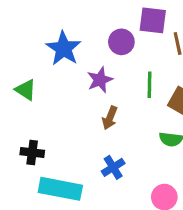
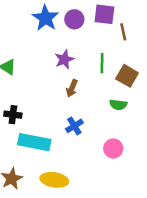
purple circle: (121, 42) -> (74, 19), moved
blue star: (64, 48) -> (46, 18), moved

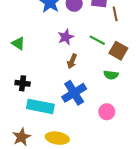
green line: (102, 63) -> (97, 40), turned -63
blue cross: (74, 126) -> (74, 93), size x1.6

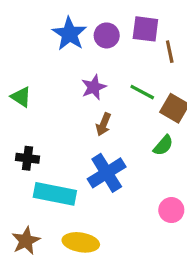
green semicircle: (111, 75) -> (163, 145), turned -56
pink circle: (107, 112) -> (171, 210), moved

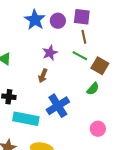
brown line: (170, 52) -> (84, 37), moved
brown arrow: (103, 124) -> (43, 76), moved

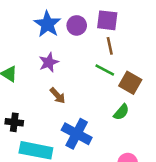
purple star: (50, 53) -> (49, 62), moved
brown arrow: (43, 76) -> (58, 96), turned -64
blue cross: (58, 106) -> (77, 134), turned -30

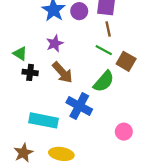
brown arrow: (58, 96) -> (62, 72), size x1.5
green semicircle: (121, 112) -> (104, 81), moved, size x1.5
black cross: (14, 122) -> (30, 72), moved

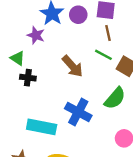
purple star: (55, 43) -> (36, 35), moved, turned -30
brown arrow: (62, 72) -> (73, 66), moved
green semicircle: (104, 81) -> (115, 98), moved

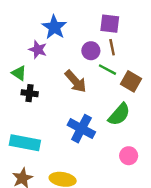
purple circle: (78, 15) -> (91, 51), moved
cyan rectangle: (42, 127) -> (25, 143), moved

